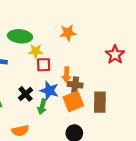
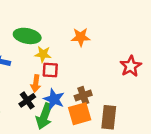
orange arrow: (66, 75) -> (36, 83), moved
brown cross: (75, 85) -> (83, 95), turned -32
green arrow: (42, 107) -> (44, 116), size x1.5

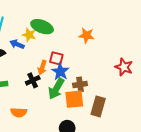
yellow star: (43, 54) -> (29, 35), moved
red star: (131, 66) -> (124, 67), turned -30
blue star: (54, 99) -> (60, 72), moved
green arrow: (44, 116) -> (56, 89), moved

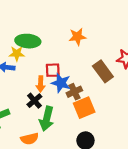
brown cross: (80, 84) -> (74, 92), moved
green arrow: (56, 89) -> (47, 119), moved
brown rectangle: (98, 106) -> (103, 71), moved, turned -36

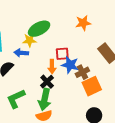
green ellipse: (28, 41) -> (39, 29), turned -30
green arrow: (47, 119) -> (45, 99), moved

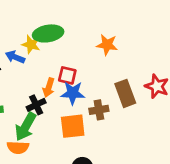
blue star: (70, 65) -> (73, 93), turned -30
brown cross: (82, 72) -> (99, 110), moved
orange square: (92, 86) -> (73, 126), moved

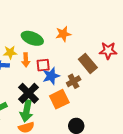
green ellipse: (48, 33) -> (32, 38), moved, turned 50
orange arrow: (49, 88) -> (26, 60), moved
black cross: (36, 105) -> (29, 93), size x1.5

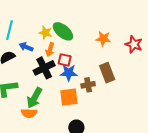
orange star: (63, 34) -> (103, 39), moved
red star: (108, 51) -> (134, 44), moved
yellow star: (10, 52) -> (46, 33), moved
black cross: (29, 93) -> (44, 68), moved

